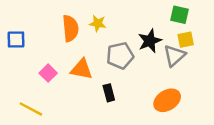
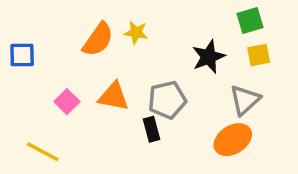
green square: (179, 15) -> (250, 20), turned -30
orange semicircle: (70, 28) -> (98, 39), turned 40
gray pentagon: (120, 56) -> (167, 100), moved
gray triangle: (175, 56) -> (245, 100), moved

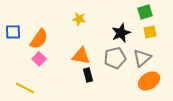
orange semicircle: (98, 39) -> (39, 39), moved
orange triangle: (114, 96) -> (81, 56), moved
gray pentagon: (167, 100) -> (115, 58), moved
orange ellipse: (233, 140) -> (149, 81), moved

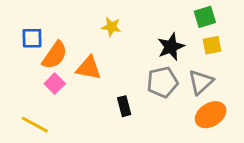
blue square: (13, 32) -> (32, 38), moved
orange triangle: (81, 56) -> (89, 68), moved

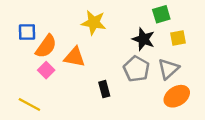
green square: (205, 17) -> (161, 14), moved
yellow star: (111, 27) -> (94, 23), size x1.5
black star: (171, 47) -> (143, 39), turned -30
gray pentagon: (162, 82) -> (136, 69), turned -30

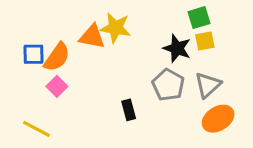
blue square: (27, 32) -> (33, 54), moved
yellow square: (178, 38) -> (205, 41), moved
orange triangle: (75, 57) -> (92, 37), moved

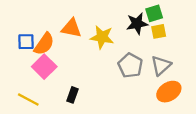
yellow star: (116, 28) -> (102, 37), moved
black star: (177, 48) -> (137, 24), moved, turned -30
pink square: (57, 86) -> (44, 67), size x1.5
black rectangle: (129, 110) -> (72, 95), moved, turned 35

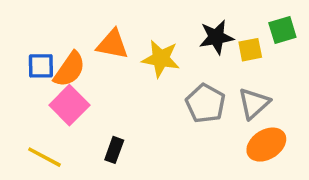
green square: (154, 13) -> (282, 30), moved

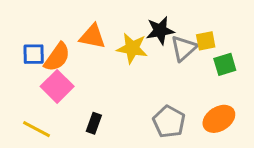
green square: (282, 30) -> (225, 64), moved
black star: (216, 37) -> (160, 31), moved
gray pentagon: (206, 103) -> (169, 122), moved
gray triangle: (254, 103) -> (184, 48), moved

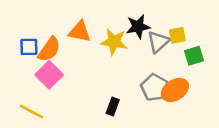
orange ellipse: (219, 119) -> (175, 90), moved
gray pentagon: (169, 122) -> (155, 87), moved
black rectangle: (94, 123) -> (113, 106), moved

